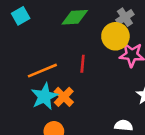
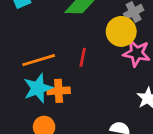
orange cross: (64, 97) -> (59, 91), turned 36

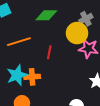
orange line: (39, 60) -> (19, 42), moved

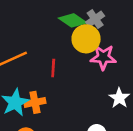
green diamond: (46, 15) -> (73, 20), moved, turned 40

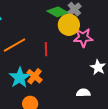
orange cross: (35, 102) -> (35, 76), turned -35

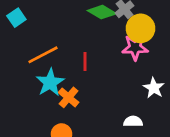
yellow circle: (69, 25) -> (141, 28), moved
cyan star: (20, 78) -> (50, 83), moved

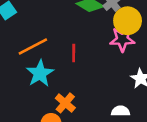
orange cross: (69, 97) -> (65, 103), moved

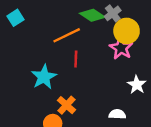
pink star: (122, 39) -> (121, 48), turned 30
orange line: (33, 47) -> (67, 35), moved

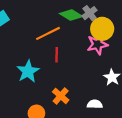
pink star: (121, 48) -> (97, 44), turned 30
orange cross: (66, 105) -> (61, 96), moved

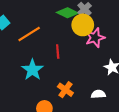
yellow circle: (102, 29) -> (83, 25), moved
orange line: (48, 33) -> (29, 34), moved

